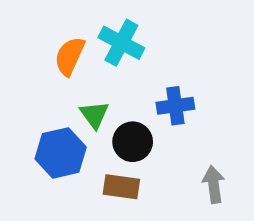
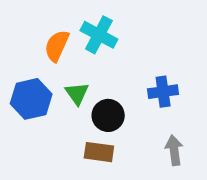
blue cross: (175, 106) -> (163, 92), moved
blue hexagon: (61, 153) -> (31, 99), moved

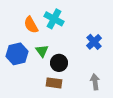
orange semicircle: (57, 46) -> (31, 25), turned -54
blue cross: (163, 92) -> (94, 42), moved, turned -35

